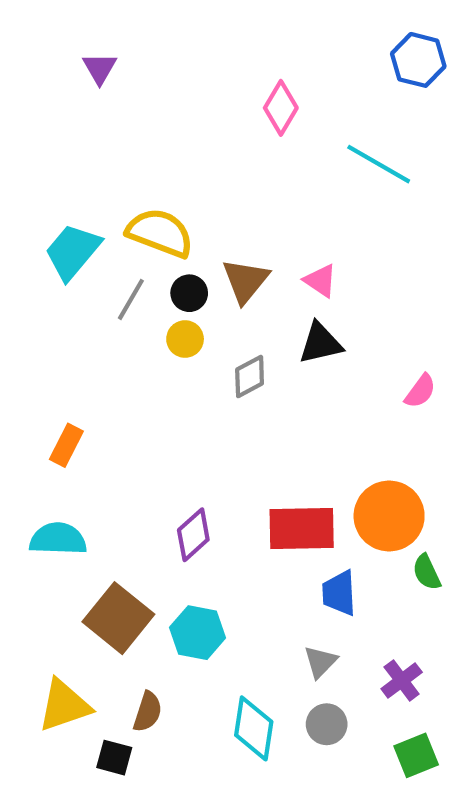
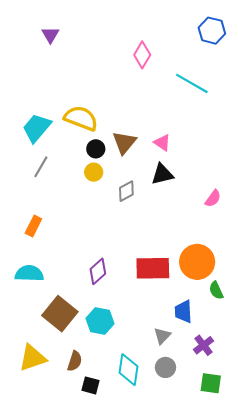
gray line: (131, 299) -> (41, 167), moved
blue trapezoid: (339, 593) -> (183, 311), moved
green square: (416, 755) -> (211, 383), turned 30
black square: (114, 758) -> (90, 385), moved

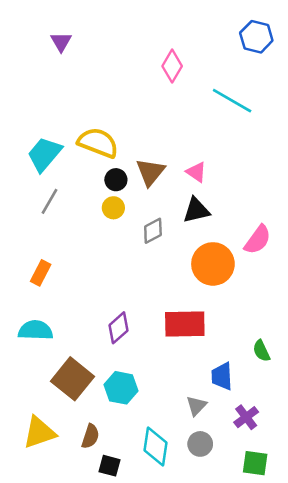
pink semicircle: (213, 199) -> (258, 240), size x1.4
orange circle: (197, 262) -> (213, 264), moved

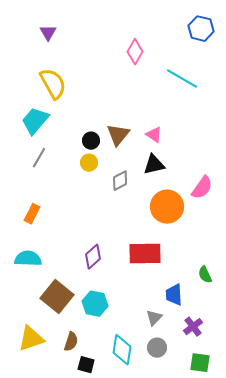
yellow semicircle: (98, 143) -> (53, 84), moved, turned 40

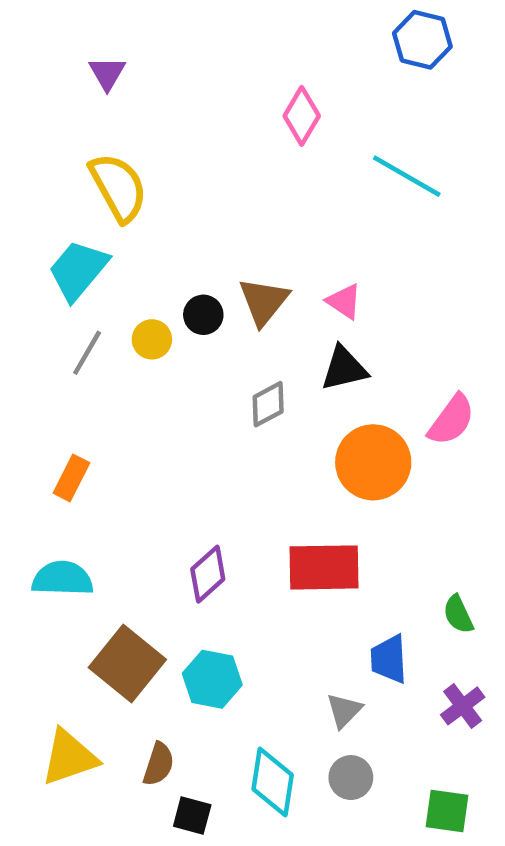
blue hexagon: (201, 29) -> (422, 40), moved
yellow circle: (89, 163) -> (152, 339), moved
purple cross: (193, 327) -> (463, 706), moved

